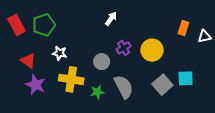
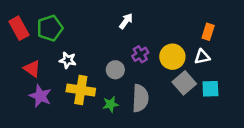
white triangle: (204, 36) -> (202, 57), moved
gray square: (162, 85) -> (184, 83), moved
gray semicircle: (124, 87) -> (140, 98), turned 30

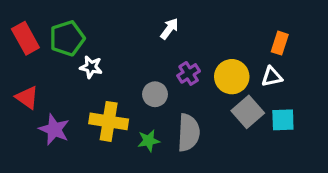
white star: (68, 60) -> (91, 67), moved
red triangle: (32, 69) -> (27, 97), moved

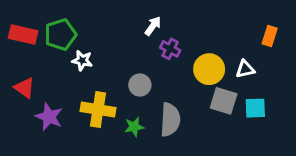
red rectangle: (25, 38) -> (23, 35), turned -48
orange rectangle: (280, 43) -> (270, 36), moved
purple cross: (189, 73) -> (170, 49), moved, turned -30
gray square: (248, 112) -> (224, 101), turned -32

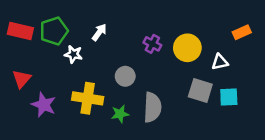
white arrow: (153, 26) -> (99, 32), moved
orange rectangle: (270, 36) -> (242, 32), turned 48
yellow circle: (209, 69) -> (187, 48), moved
red triangle: (24, 88) -> (22, 79), turned 36

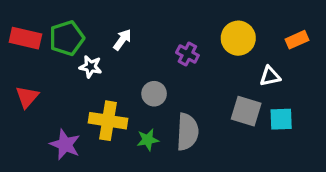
yellow circle: (187, 48) -> (238, 38), moved
purple star: (44, 105) -> (65, 145), moved

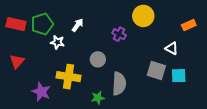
yellow circle: (238, 38) -> (143, 16), moved
white triangle: (270, 76) -> (172, 48), turned 40
green star: (148, 140) -> (98, 98), moved

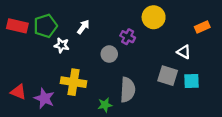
gray circle: (98, 59) -> (109, 54), moved
red triangle: (17, 61) -> (18, 92), moved, turned -49

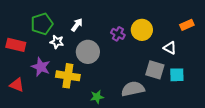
yellow circle: (154, 17) -> (142, 30), moved
red rectangle: (17, 26) -> (16, 45), moved
gray circle: (109, 54) -> (88, 52), moved, size x1.5
gray semicircle: (128, 90) -> (133, 89), moved, turned -105
purple star: (44, 98) -> (41, 67), moved

